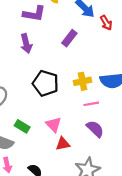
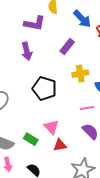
yellow cross: (83, 81) -> (80, 74), moved
green rectangle: (22, 126) -> (31, 139), moved

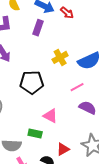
purple rectangle: (67, 46) -> (38, 28), moved
red triangle: (60, 145) -> (63, 149), moved

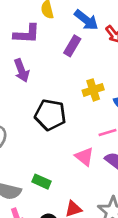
pink triangle: (50, 116) -> (84, 157), moved

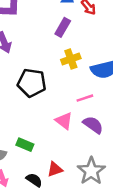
purple rectangle: (72, 46) -> (63, 27), moved

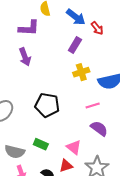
black pentagon: (32, 83) -> (47, 105), moved
pink triangle: (64, 121) -> (74, 147), moved

